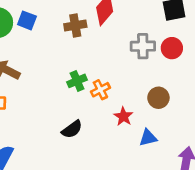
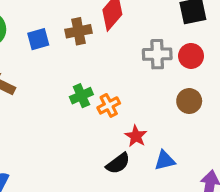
blue square: (27, 20) -> (38, 39), moved, turned -36
brown circle: (158, 98) -> (189, 101), moved
black semicircle: (72, 129) -> (118, 163), moved

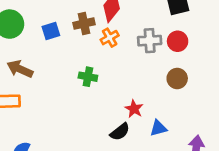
green cross: (81, 96) -> (88, 77), turned 36
orange cross: (109, 105) -> (110, 38), moved

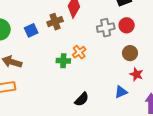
orange cross: (110, 38) -> (79, 52), moved
red star: (134, 109) -> (136, 74), moved
black semicircle: (120, 132) -> (82, 99), moved

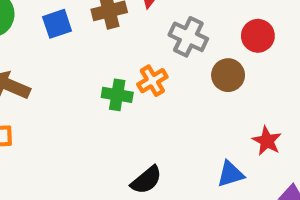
gray cross: (106, 28) -> (188, 37), moved, turned 30
brown circle: (130, 53) -> (228, 75), moved

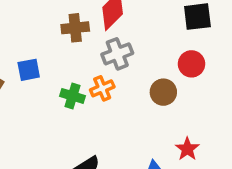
blue square: (57, 24) -> (29, 70), moved
gray cross: (188, 37) -> (117, 54), moved, turned 36

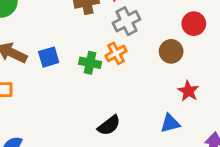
blue square: (29, 70) -> (49, 57), moved
red star: (187, 149) -> (188, 91), moved

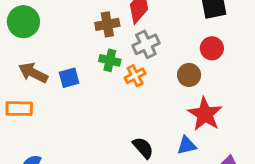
green cross: (90, 63) -> (110, 60), moved
red star: (188, 91) -> (205, 114), size x1.6
black semicircle: (109, 125) -> (143, 148), moved, turned -95

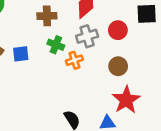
brown cross: (107, 24) -> (47, 16), moved
red circle: (212, 48) -> (118, 30), moved

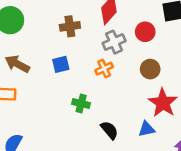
green cross: (56, 45) -> (81, 103), moved
blue square: (21, 54) -> (61, 64), moved

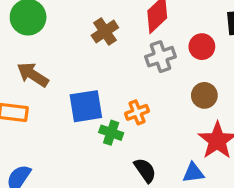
brown cross: (70, 26) -> (105, 32), turned -30
blue square: (61, 64) -> (86, 106), moved, size x1.5
orange cross: (104, 69) -> (137, 112), moved

